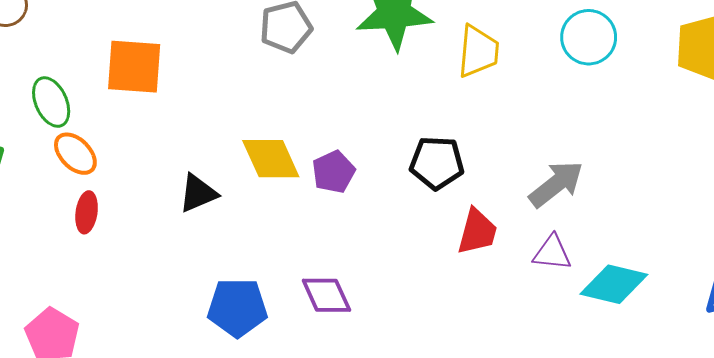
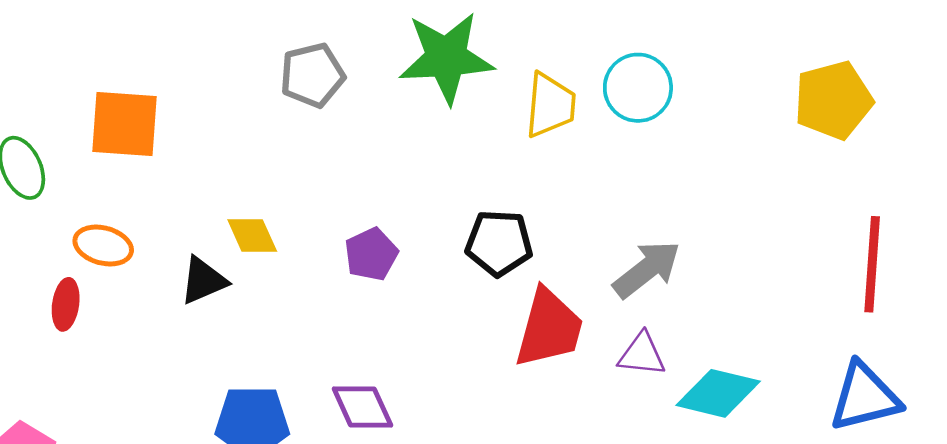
cyan circle: (589, 37) -> (638, 88), moved
orange ellipse: (75, 154) -> (103, 246), moved, turned -30
yellow diamond: (271, 159) -> (252, 235), moved, size x0.7
red trapezoid: (477, 232) -> (549, 328), size x1.4

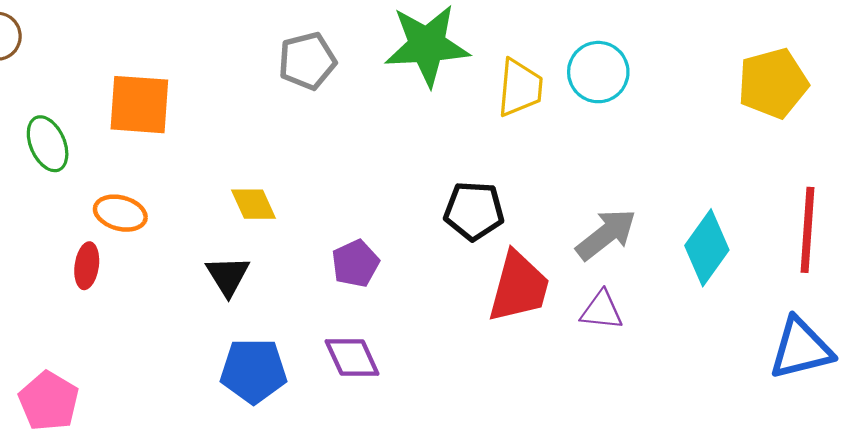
purple pentagon: (371, 254) -> (355, 263), moved
black triangle: (203, 281) -> (228, 276), moved, turned -39
cyan diamond: (718, 393) -> (707, 248), moved, turned -68

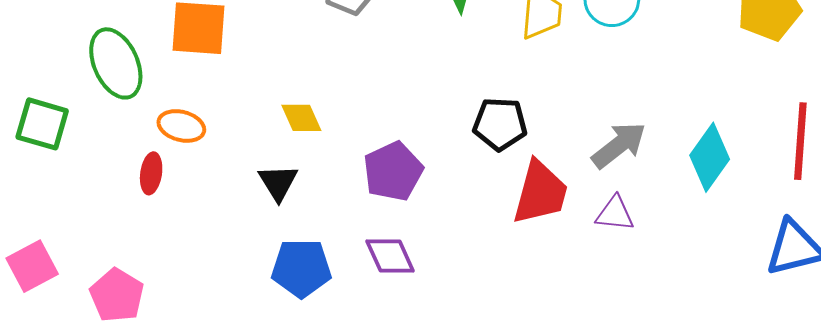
green ellipse: (48, 144) -> (116, 63), size x1.4
purple pentagon: (355, 263) -> (393, 171), size x1.4

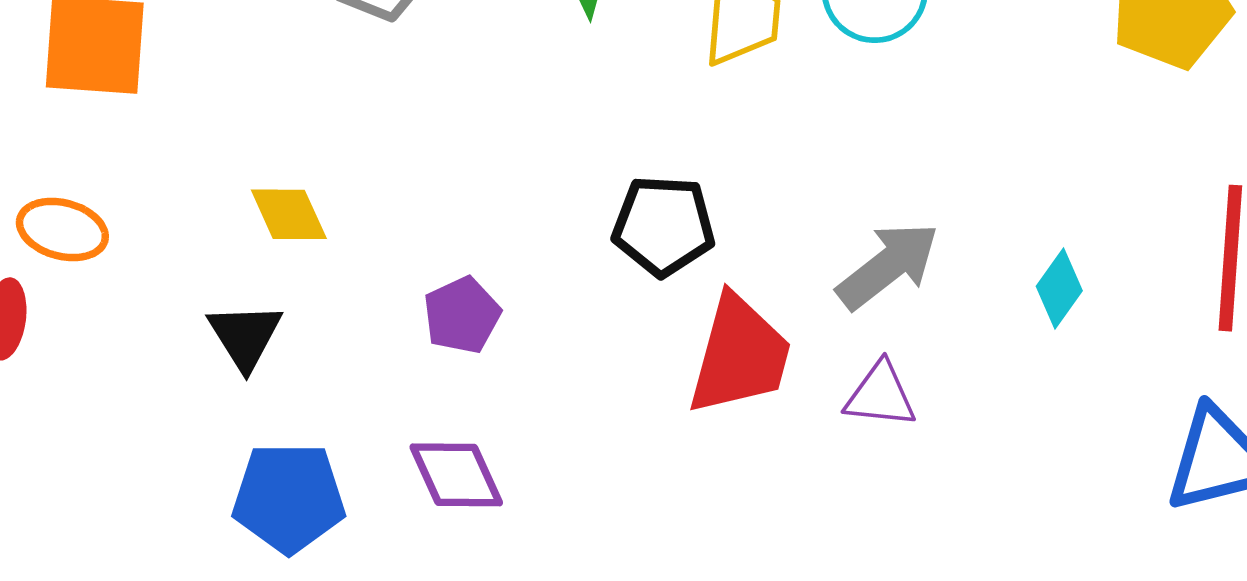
cyan diamond: (710, 157) -> (1059, 288), size x0.6
purple pentagon: (393, 171) -> (462, 315), size x0.7

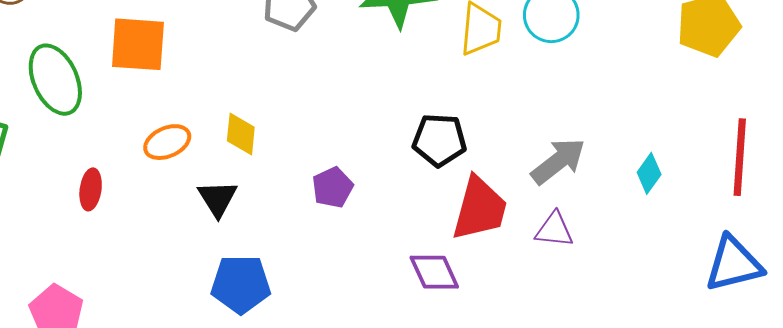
yellow diamond: (289, 214) -> (241, 134), turned 30
orange ellipse: (62, 230) -> (167, 142), moved, turned -39
purple diamond: (456, 475) -> (434, 272), moved

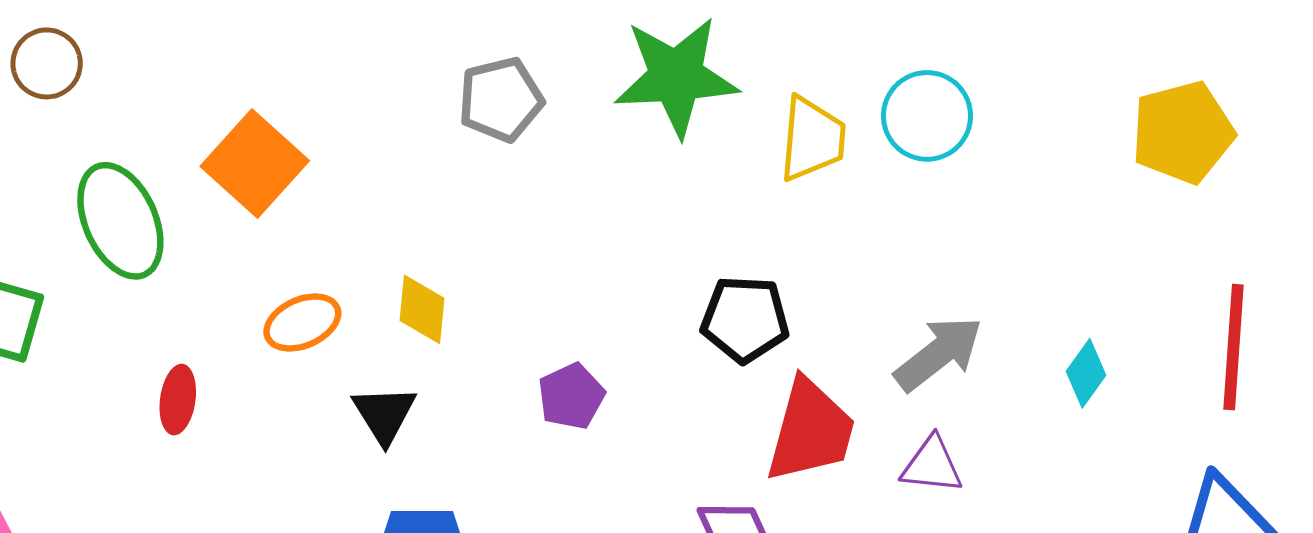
orange square: (138, 44) -> (255, 163), turned 38

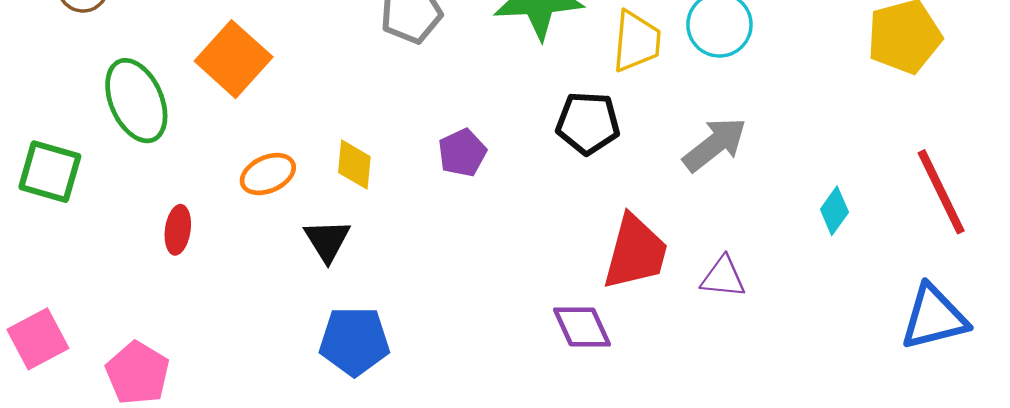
black pentagon: (745, 319) -> (588, 123), moved
red line: (1234, 347) -> (941, 192), turned -30
gray arrow: (938, 354) -> (715, 144), moved
purple pentagon: (571, 396) -> (462, 153), moved

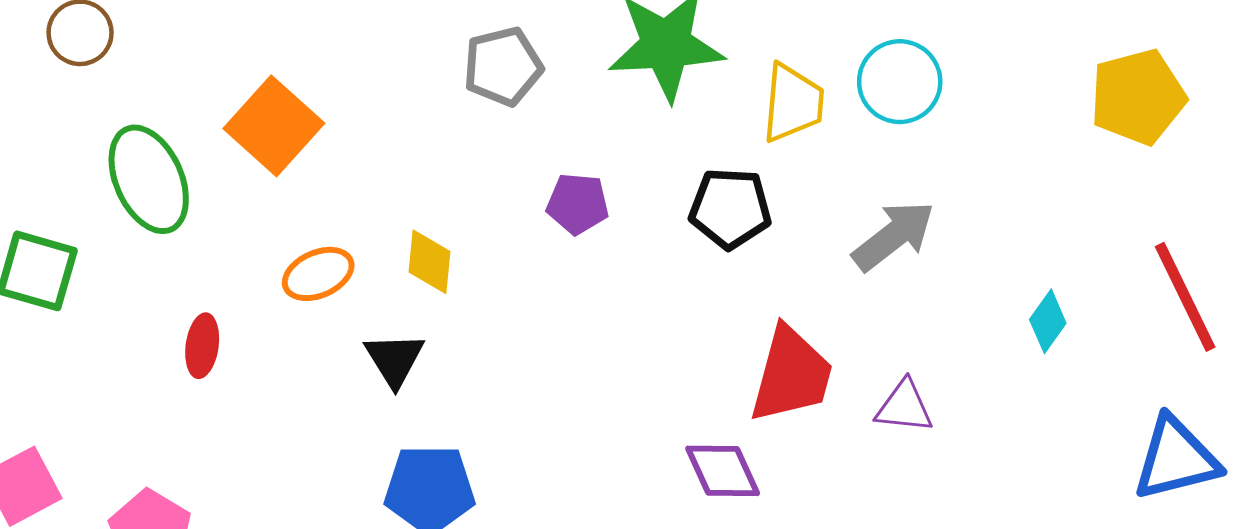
purple pentagon: (462, 153) -> (578, 204), moved, turned 30

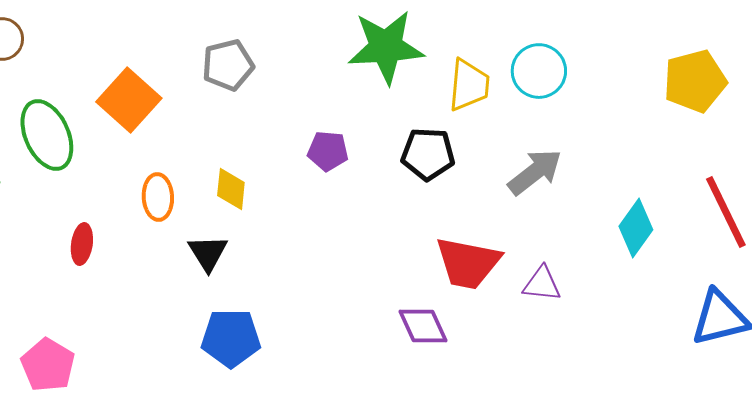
gray pentagon: (503, 66) -> (228, 65), moved
orange ellipse: (318, 274) -> (158, 197), turned -69
cyan diamond: (1048, 321) -> (636, 228), size x1.4
red trapezoid: (791, 375) -> (468, 263), turned 86

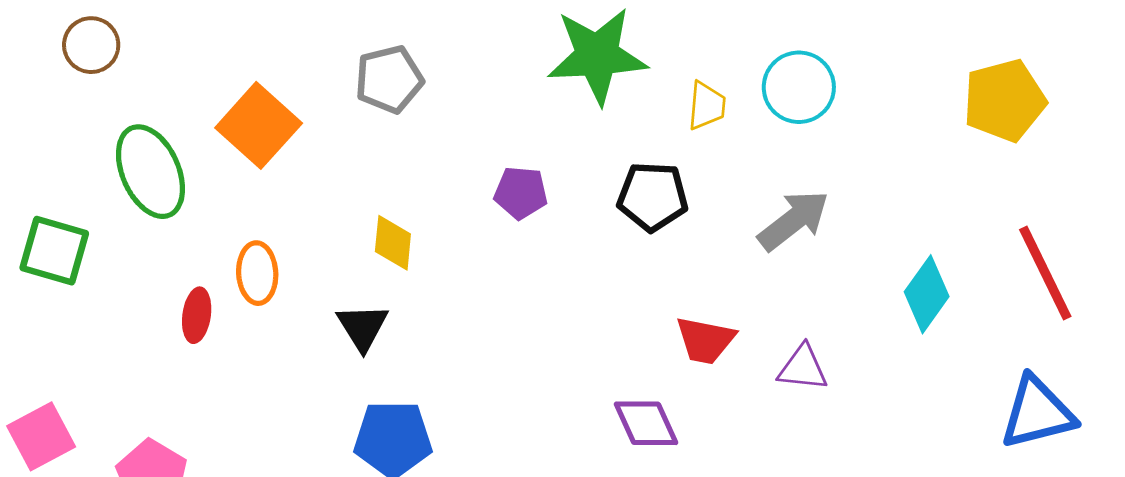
yellow trapezoid: (469, 85) -> (707, 106), size x0.7
orange ellipse: (158, 197) -> (257, 273), moved
red trapezoid: (468, 263) -> (705, 340), size x0.7

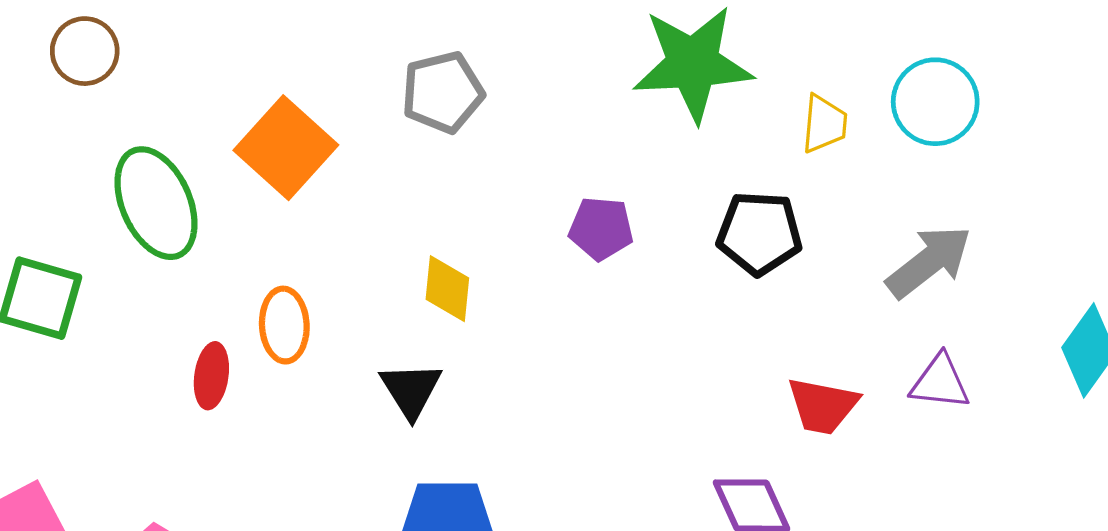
purple triangle: (803, 368) -> (940, 382), moved

